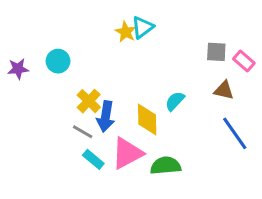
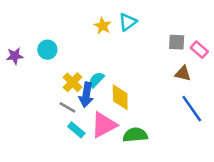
cyan triangle: (143, 27) -> (128, 22), moved
cyan semicircle: (175, 101) -> (96, 80), moved

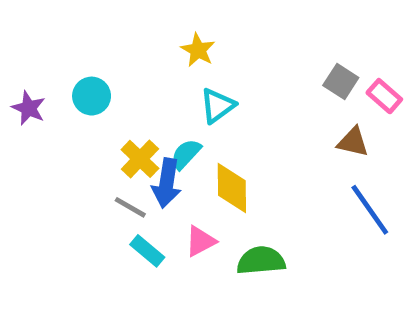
cyan triangle: (128, 22) -> (217, 106), moved
gray square: (177, 42) -> (341, 81), turned 30
purple star: (15, 56) -> (29, 108), turned 30
pink triangle: (104, 125) -> (200, 241), size x0.6

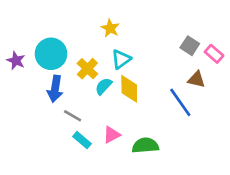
cyan circle: (92, 96) -> (51, 54), size x1.5
yellow cross: (140, 159) -> (87, 69), moved
blue arrow: (167, 183) -> (55, 89), moved
yellow diamond: (232, 188) -> (129, 89), moved
blue line: (370, 210) -> (180, 102), moved

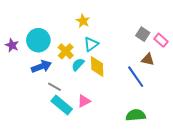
blue arrow: (55, 89) -> (41, 67), turned -120
cyan rectangle: (82, 140) -> (62, 105), size x1.5
green semicircle: (145, 145) -> (136, 115), moved

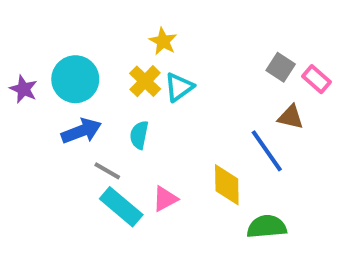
yellow cross: (66, 51) -> (145, 81), moved
cyan semicircle: (78, 64) -> (139, 135), moved, turned -32
yellow diamond: (97, 67) -> (227, 185), moved

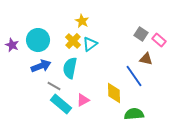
cyan semicircle: (139, 135) -> (70, 68), size x1.5

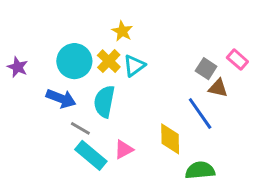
gray square: (141, 34) -> (206, 69), moved
cyan circle: (38, 40) -> (74, 61), moved
blue arrow: (41, 66) -> (61, 98), turned 42

